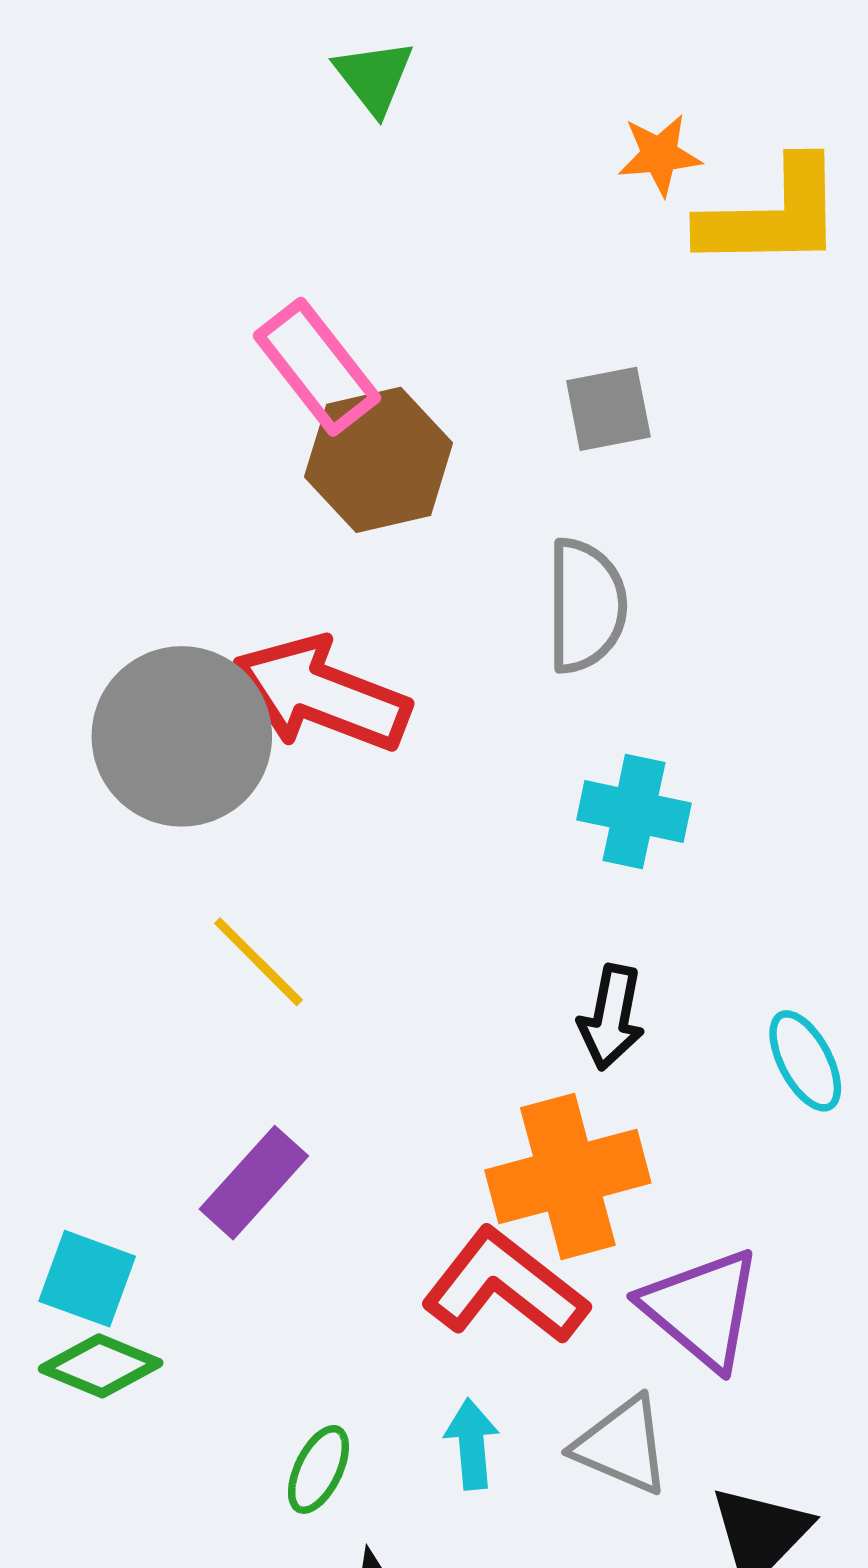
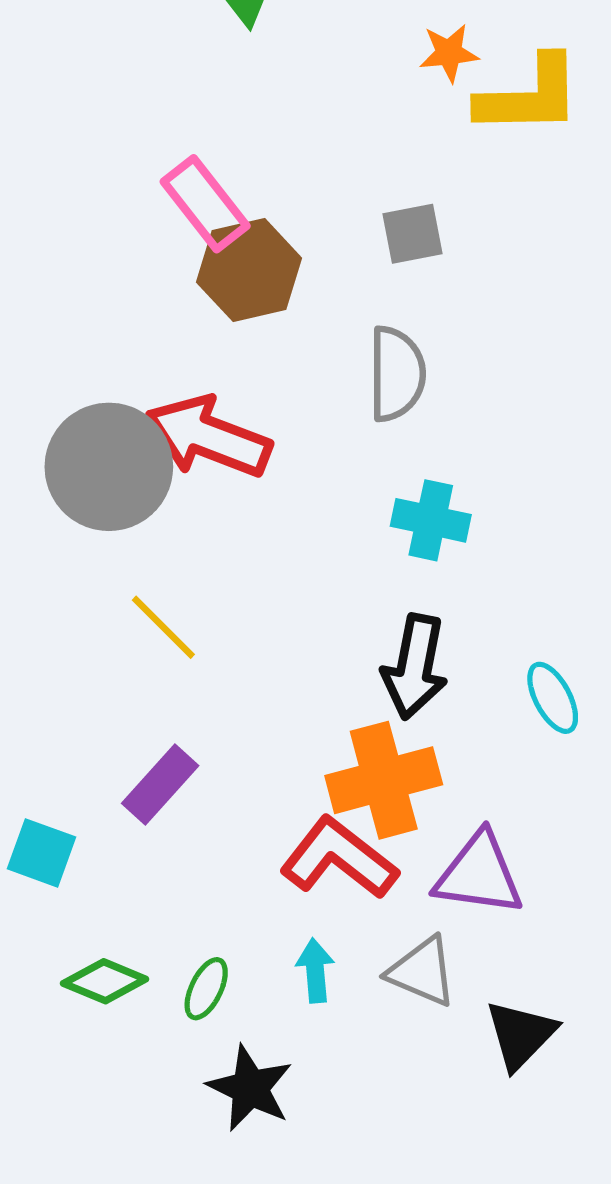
black arrow: (611, 1017) -> (415, 667), size x1.4
purple triangle: (702, 1309) -> (479, 874), turned -32
green diamond: (101, 1366) -> (105, 981), moved

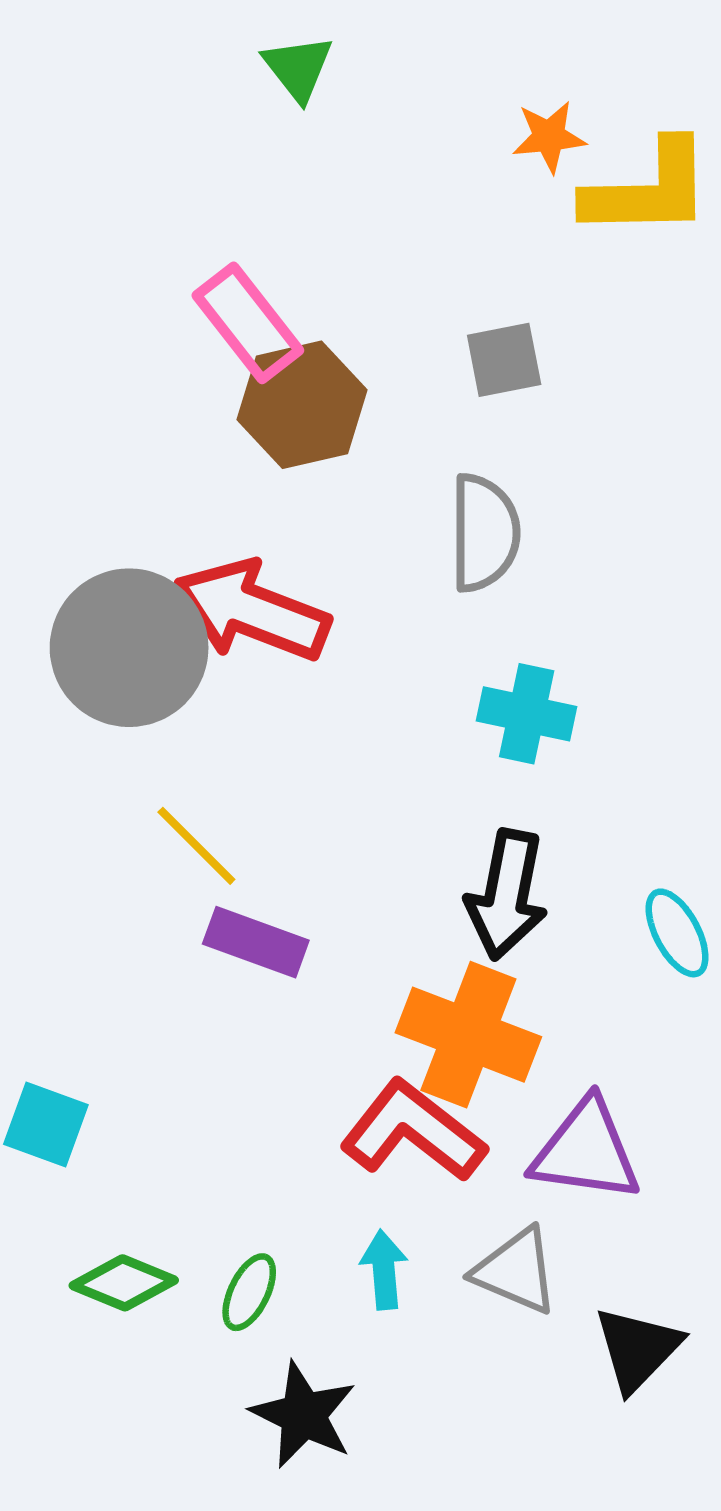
orange cross: (384, 780) -> (468, 1035), turned 36
purple rectangle: (160, 784) -> (256, 942), moved, turned 68

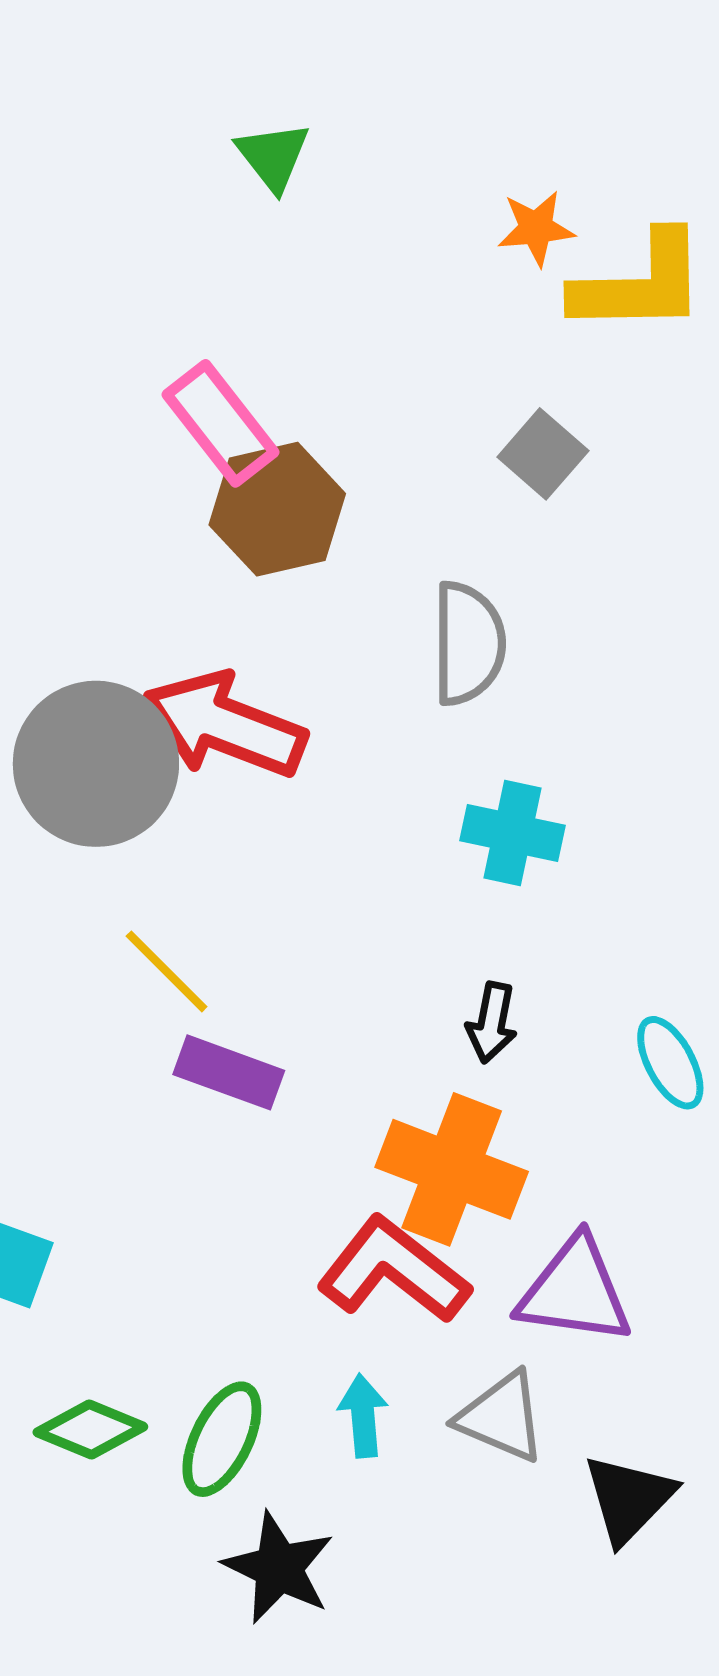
gray square: (504, 360) -> (543, 454), moved, turned -38
black arrow: (507, 895) -> (492, 1023), size x0.6
green ellipse: (249, 1292) -> (222, 1439), size x1.4

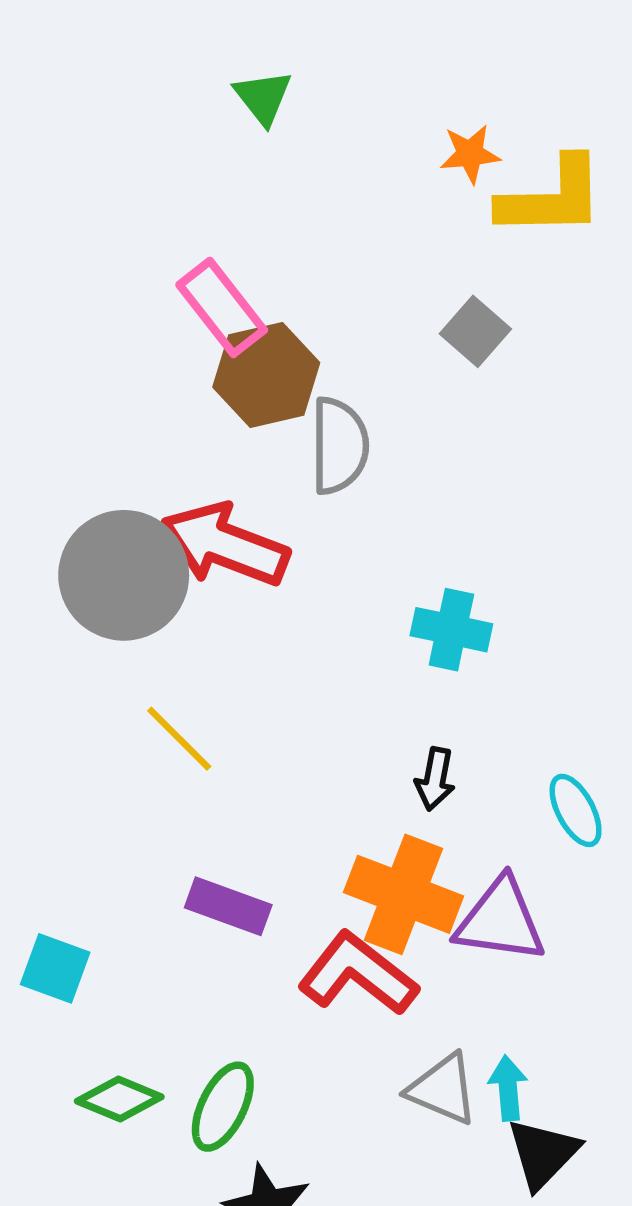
gray semicircle: (468, 643) -> (339, 446), moved
purple rectangle: (229, 1072) -> (228, 906), moved
purple triangle: (575, 1291) -> (500, 920), moved
cyan arrow: (363, 1416) -> (508, 1088), moved

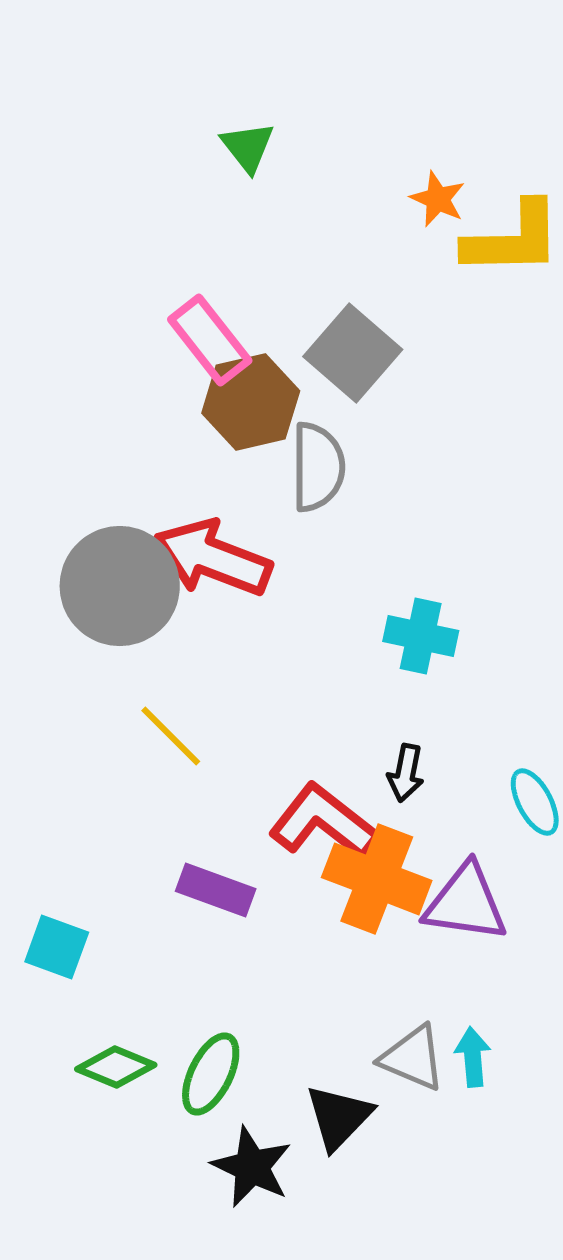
orange star: (470, 154) -> (438, 199), turned 30
gray square: (475, 331) -> (353, 353), moved, size x1.5
red L-shape: (358, 974) -> (324, 822), moved
black triangle: (543, 1153) -> (339, 1117), moved

